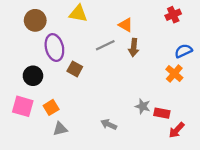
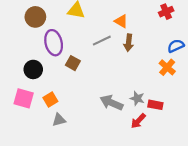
gray arrow: (109, 124) -> (111, 103), moved, size x1.5
red arrow: (177, 130) -> (138, 121), moved

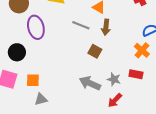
gray line: (102, 41) -> (81, 25), turned 48
brown square: (73, 63) -> (95, 51), moved
orange square: (50, 99) -> (33, 80), turned 32
red rectangle: (155, 105) -> (136, 74), moved

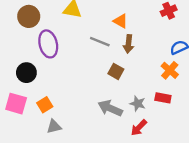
orange square: (33, 80) -> (45, 105), turned -32

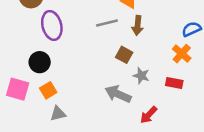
gray line: (100, 42) -> (107, 23), turned -36
black circle: (26, 73) -> (40, 62), moved
gray star: (138, 104) -> (141, 76), moved

